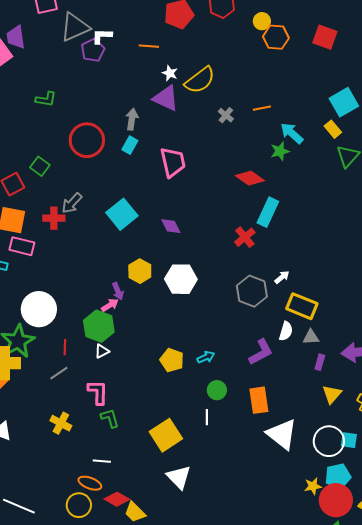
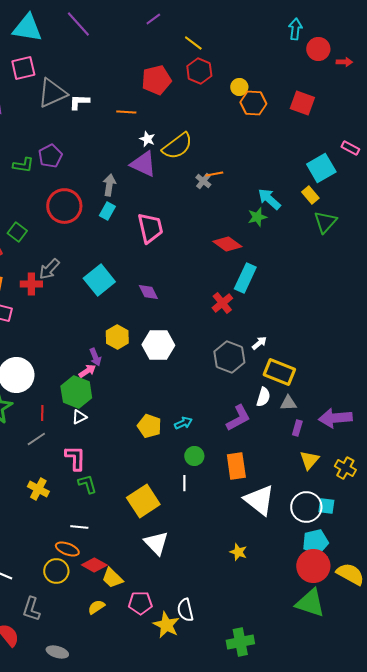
purple pentagon: (93, 50) -> (50, 156), moved
orange line: (262, 108) -> (214, 174), moved
yellow star: (313, 486) -> (238, 552), moved, turned 30

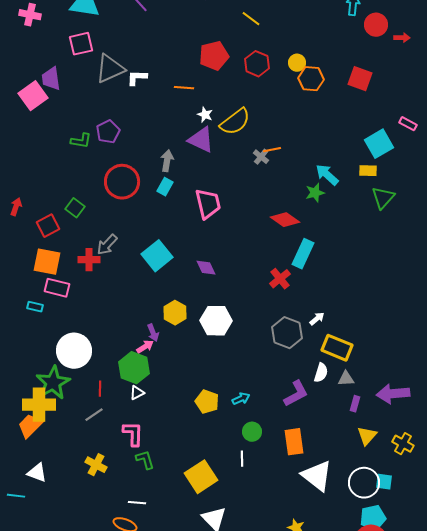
red hexagon: (199, 71) -> (257, 64), moved
yellow rectangle: (310, 195) -> (368, 171), turned -48

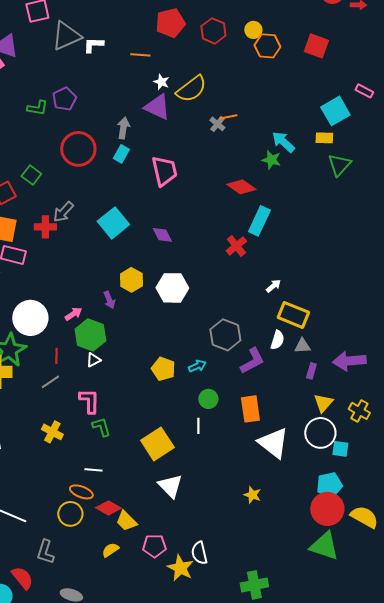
green star: (315, 193) -> (271, 160), turned 30
gray hexagon: (287, 333) -> (225, 335), moved
pink arrow: (145, 347) -> (73, 314), moved
white circle: (364, 483) -> (320, 433), moved

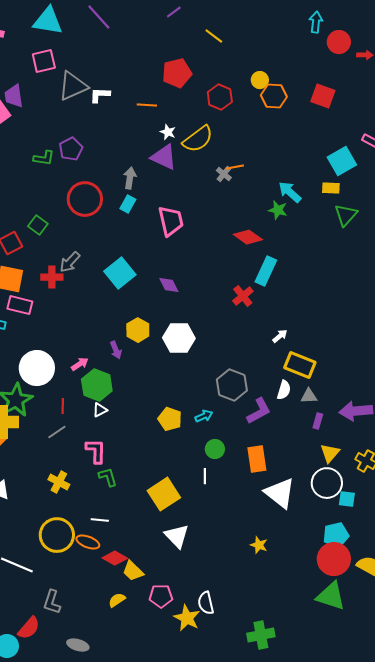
red hexagon: (213, 31) -> (220, 97), moved
yellow circle: (70, 514) -> (57, 535), moved, size x1.4
red semicircle: (22, 578) -> (29, 628), turned 80

